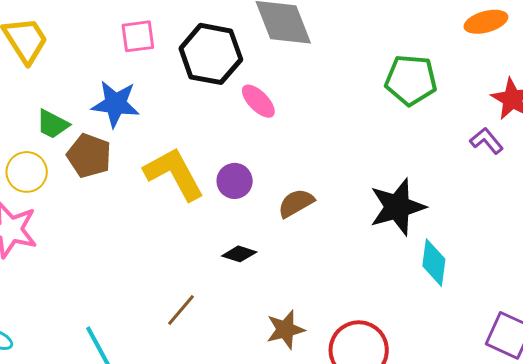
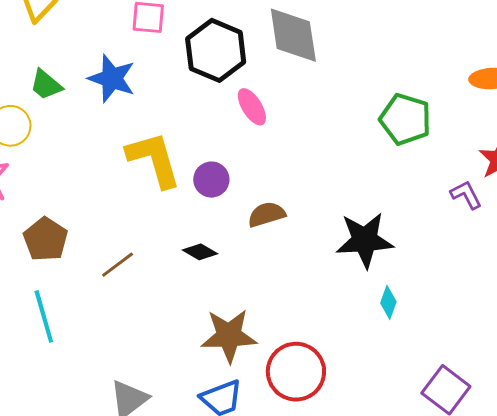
brown pentagon: (89, 156) -> (46, 239), moved
cyan diamond: (434, 263) -> (388, 302), size x0.7
brown line: (181, 310) -> (118, 265), moved
brown star: (285, 330) -> (229, 336), size x1.4

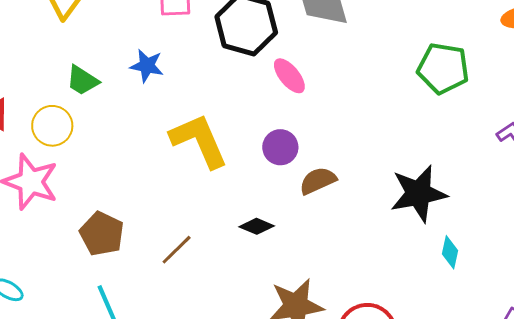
blue star: (112, 78) -> (147, 66), size x0.7
purple circle: (211, 180) -> (280, 147), moved

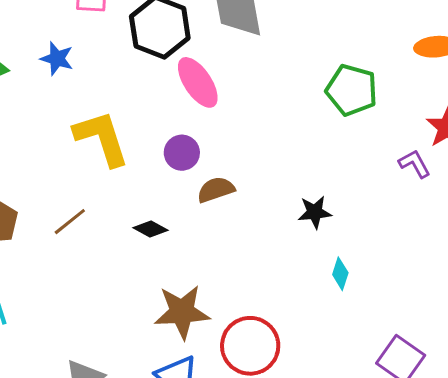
pink ellipse: (289, 76) -> (198, 82), size x1.4
black star: (418, 194) -> (315, 212), size x0.6
brown line: (177, 250) -> (70, 222), moved

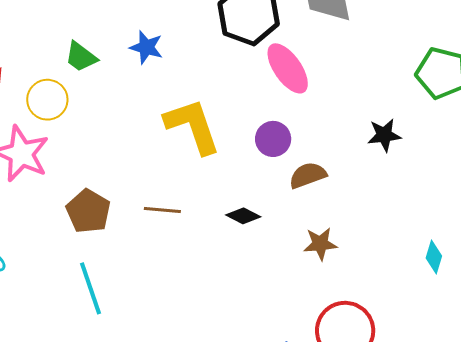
black star: (315, 212) -> (384, 135), moved
brown line: (70, 222) -> (162, 210), turned 45
brown star: (182, 312) -> (320, 244), moved, size x0.6

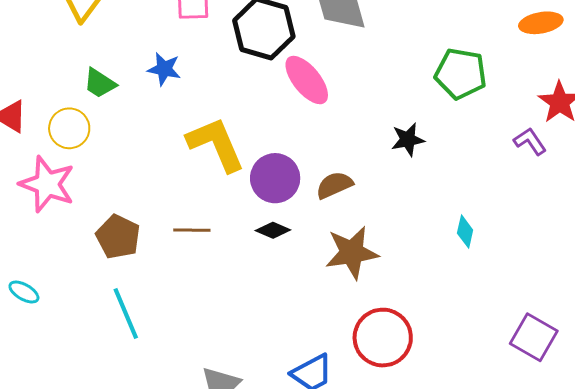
purple circle: (273, 139) -> (275, 178), moved, size x1.4
brown star: (320, 244) -> (352, 253), size x1.6
cyan diamond: (434, 257) -> (465, 232), moved

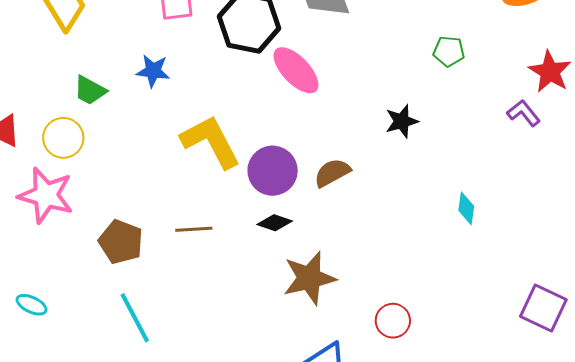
green pentagon: (461, 74) -> (449, 51), size x0.6
brown star: (352, 253) -> (309, 278), moved
red circle: (383, 338) -> (393, 321), size x0.6

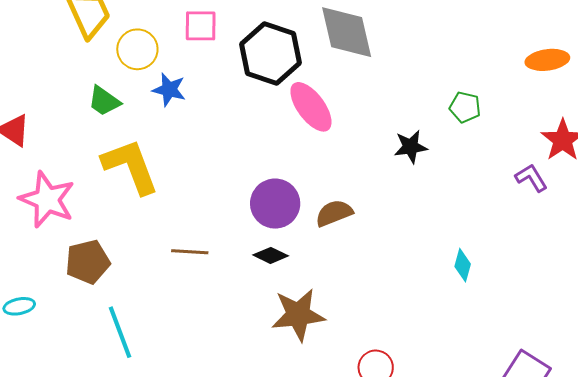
black star: (402, 121) -> (411, 147), moved
yellow circle: (63, 138) -> (137, 49), moved
yellow L-shape: (211, 142) -> (130, 166), moved
brown pentagon: (121, 242) -> (88, 262), moved, turned 30
cyan ellipse: (32, 305) -> (19, 306), turned -44

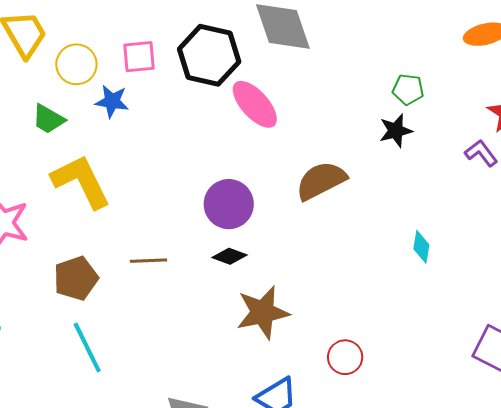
pink square: (201, 26) -> (139, 57), moved
black star: (411, 147) -> (396, 131), moved
brown semicircle: (334, 213) -> (321, 181), moved, size x1.4
brown pentagon: (88, 262) -> (76, 278), moved

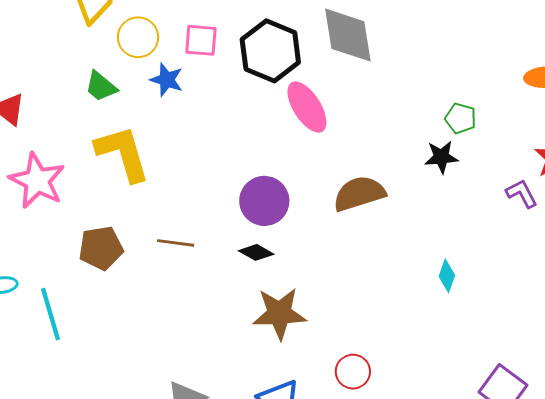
cyan line: (87, 348) -> (51, 314), moved

